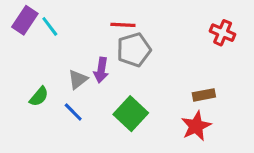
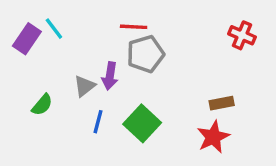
purple rectangle: (25, 20) -> (27, 39), moved
blue line: (73, 112) -> (98, 122), moved, turned 60

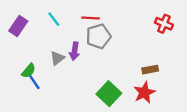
cyan line: (54, 29) -> (54, 19), moved
blue line: (98, 122) -> (34, 82), moved, turned -49
green square: (142, 123) -> (109, 94), moved

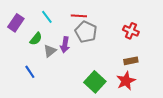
red cross: (164, 24) -> (131, 31), moved
gray pentagon: (99, 36) -> (86, 32), turned -30
green semicircle: (29, 71) -> (36, 39), moved

